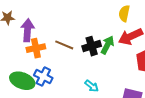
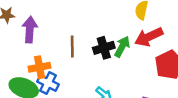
brown line: (64, 45) -> (72, 47), turned 66
orange cross: (36, 48) -> (39, 67), moved

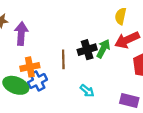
brown line: (72, 47) -> (63, 59), moved
blue cross: (48, 83) -> (37, 81), turned 36

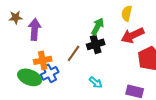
green arrow: (103, 49) -> (98, 26), moved
brown line: (63, 59) -> (74, 53), turned 36

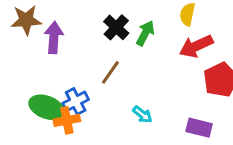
brown star: (16, 17) -> (26, 20), size x1.5
black cross: (96, 44) -> (116, 27), moved, turned -30
orange cross: (43, 60) -> (67, 120), moved

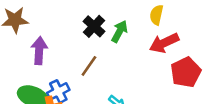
purple arrow: (54, 38) -> (39, 51), moved

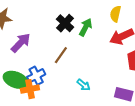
purple arrow: (39, 51) -> (21, 43), turned 40

